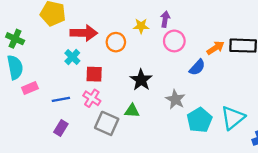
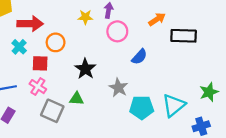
orange circle: (116, 42) -> (56, 42), moved
orange arrow: (216, 48) -> (157, 19), moved
cyan pentagon: (200, 120) -> (142, 107), turned 30

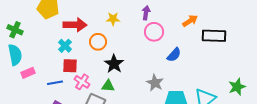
yellow star: (85, 17) -> (113, 19), moved
red square: (40, 63) -> (70, 66), moved
black star: (85, 69) -> (114, 64), moved
green triangle: (76, 99) -> (108, 86), moved

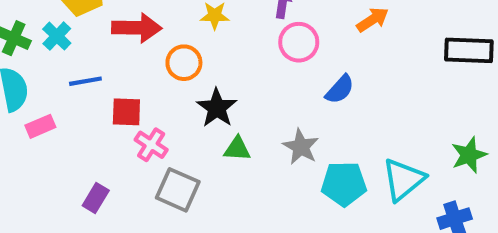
black rectangle: (214, 36) -> (469, 50), moved
cyan cross: (65, 46) -> (57, 36), moved
blue line: (55, 83) -> (85, 81), moved
green triangle: (108, 86) -> (237, 149), moved

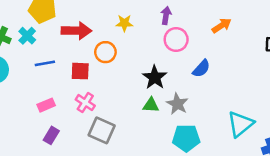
black star: (217, 108) -> (155, 77), moved
red square: (126, 112) -> (80, 71), moved
pink rectangle: (40, 126) -> (46, 105), moved
green triangle: (237, 149) -> (151, 105), moved
cyan pentagon: (344, 184) -> (186, 138), moved

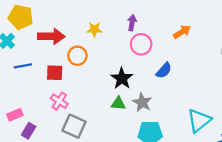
pink rectangle: (46, 105) -> (15, 115), moved

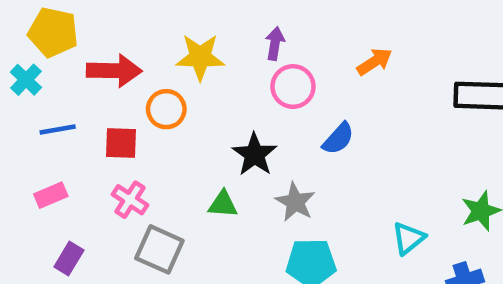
yellow star: (94, 30) -> (200, 57), size x1.5
green triangle: (118, 103) -> (223, 204), moved
pink rectangle: (15, 115) -> (51, 195), moved
cyan triangle: (199, 120) -> (408, 238), size x0.7

